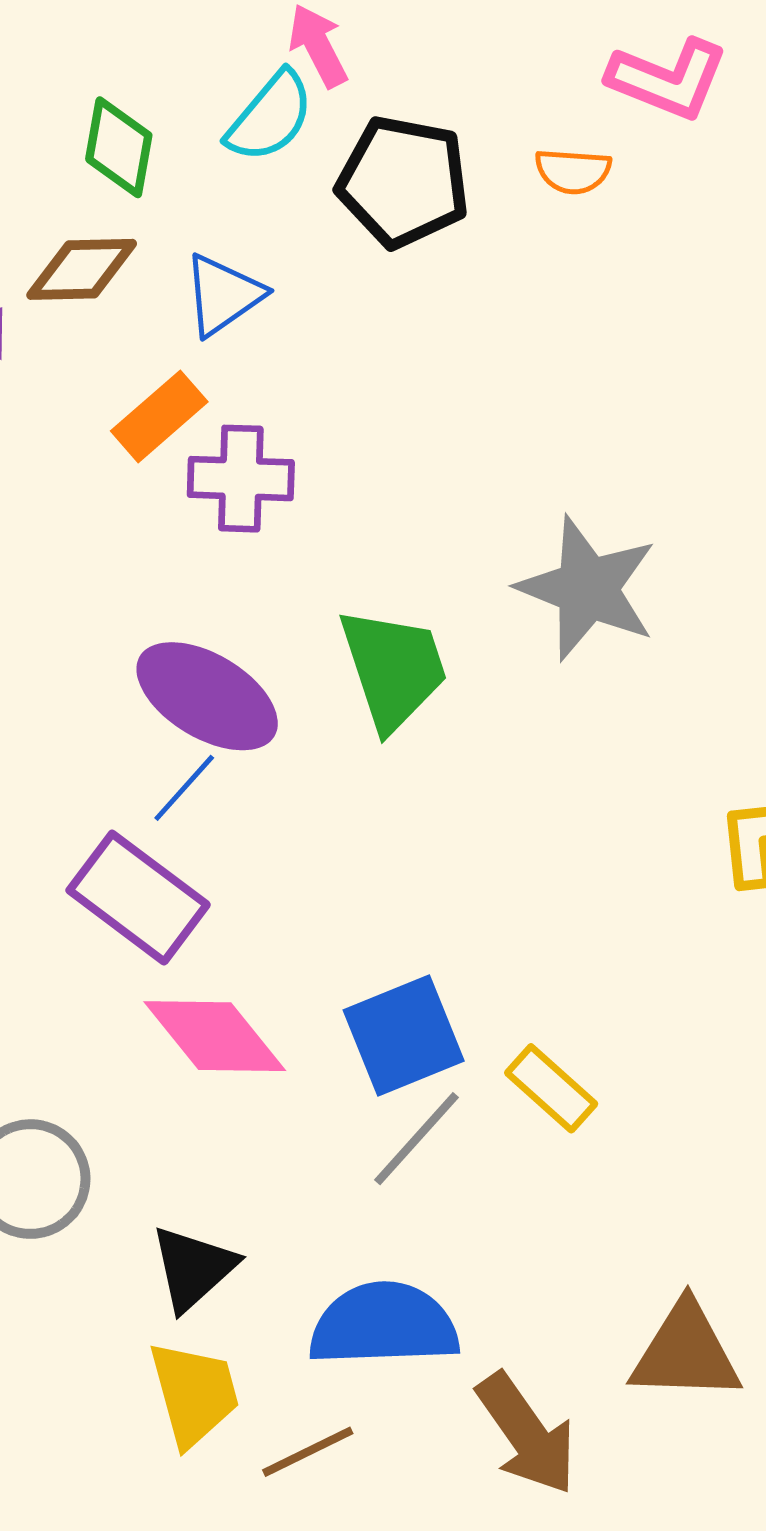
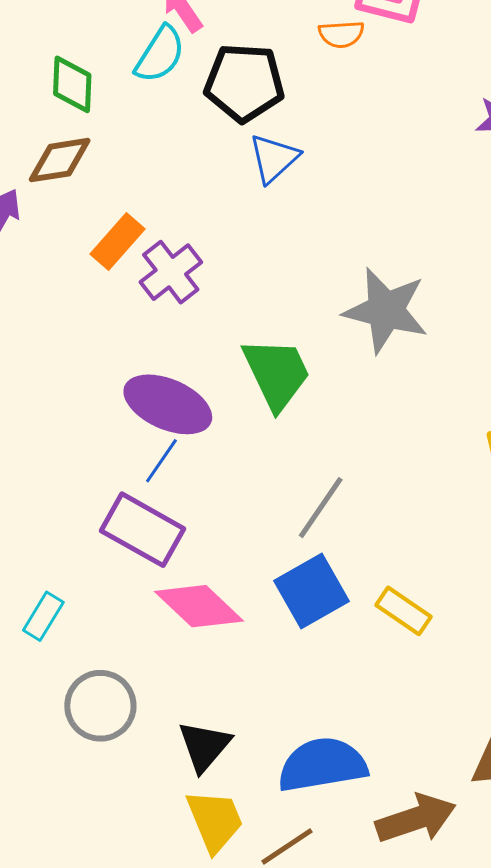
orange semicircle: (573, 171) -> (341, 34), moved
blue triangle: (223, 295) -> (274, 158), moved
purple cross: (241, 479) -> (171, 272), turned -32
gray line: (416, 1139) -> (321, 508), moved
brown arrow: (527, 1434) -> (416, 819), turned -66

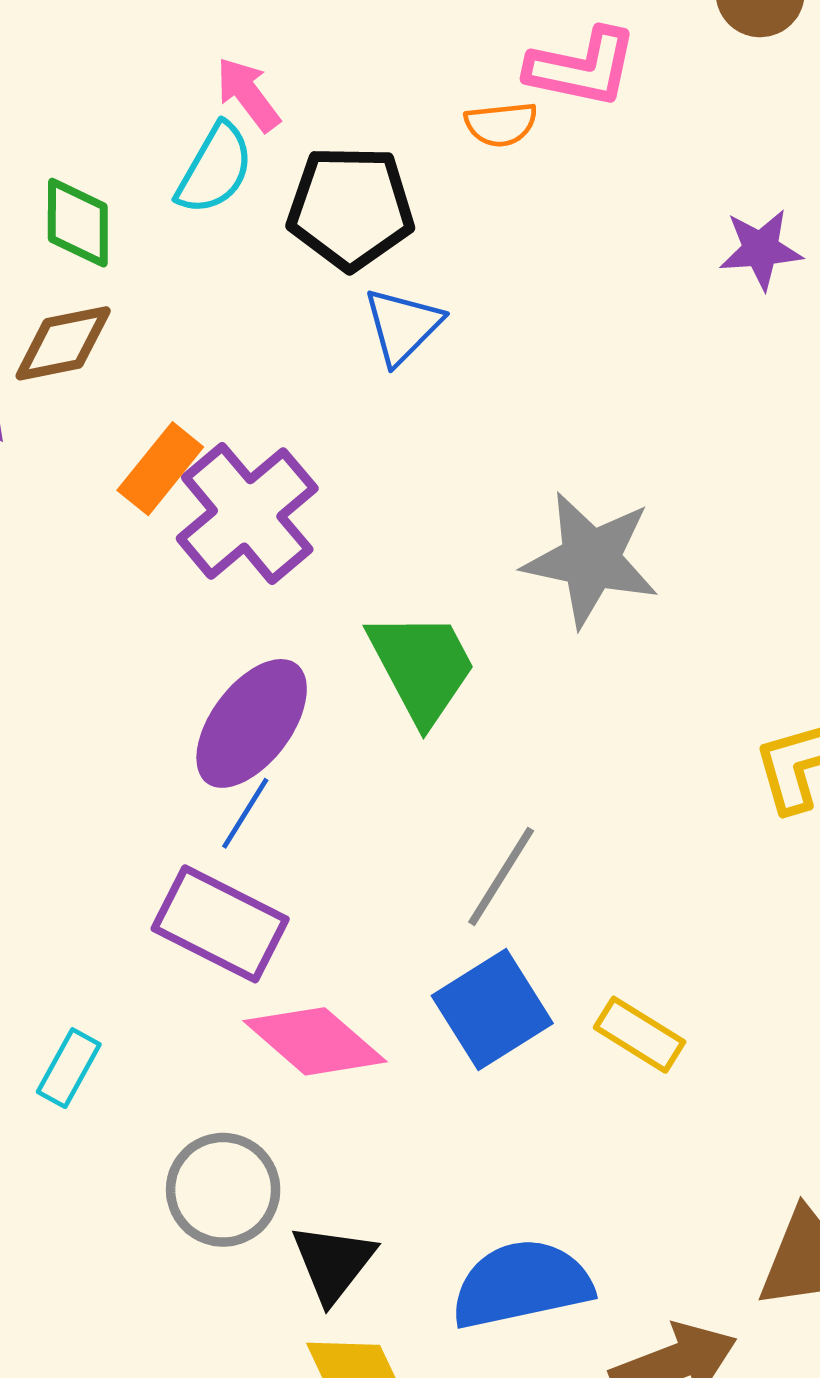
purple cross: (171, 272) -> (247, 513), size x1.4
purple ellipse: (168, 404) -> (252, 723), turned -74
gray circle: (100, 706) -> (223, 1190), moved

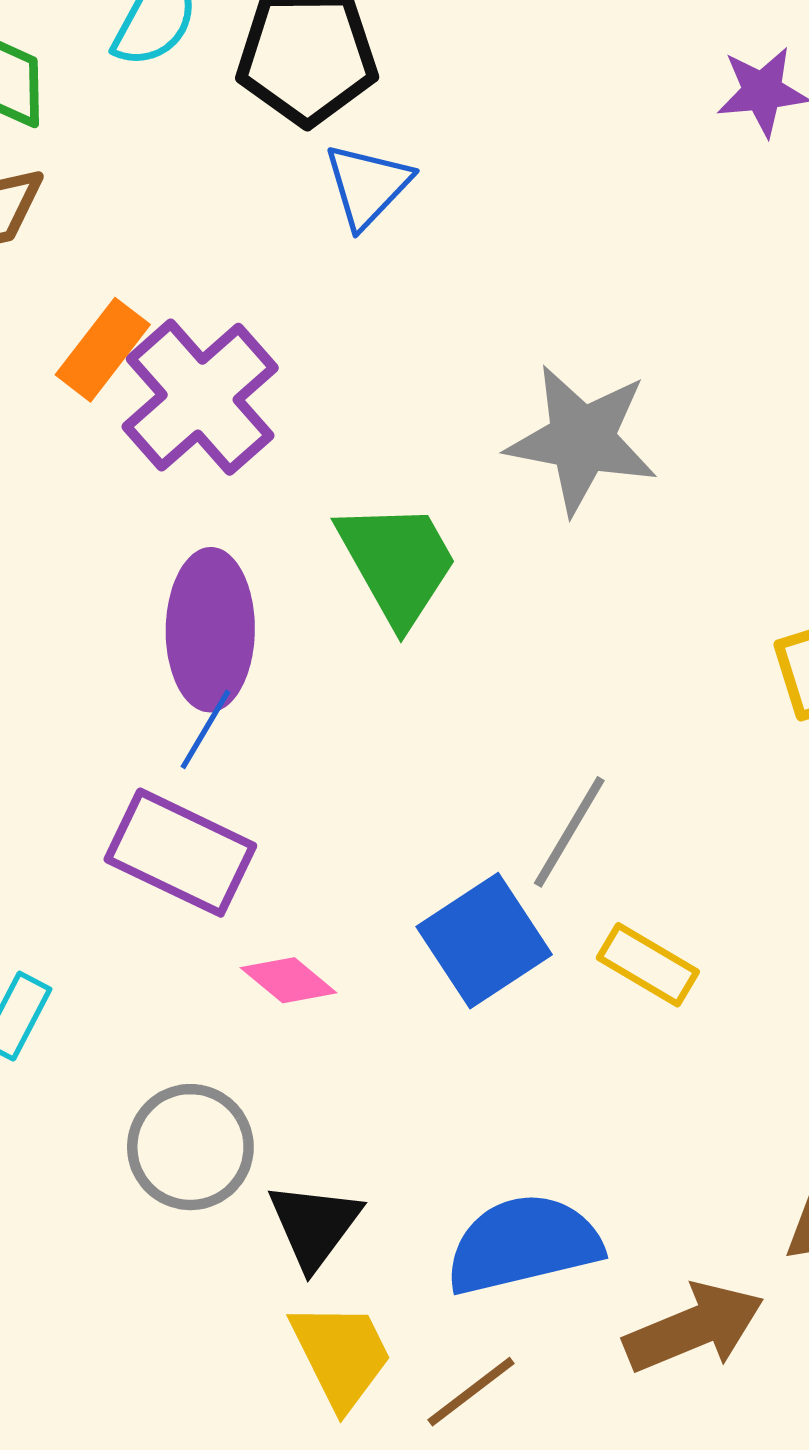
purple ellipse: (252, 723) -> (210, 630), turned -35
gray line: (501, 876) -> (569, 832), moved
pink diamond: (315, 1041) -> (289, 980), size x0.6

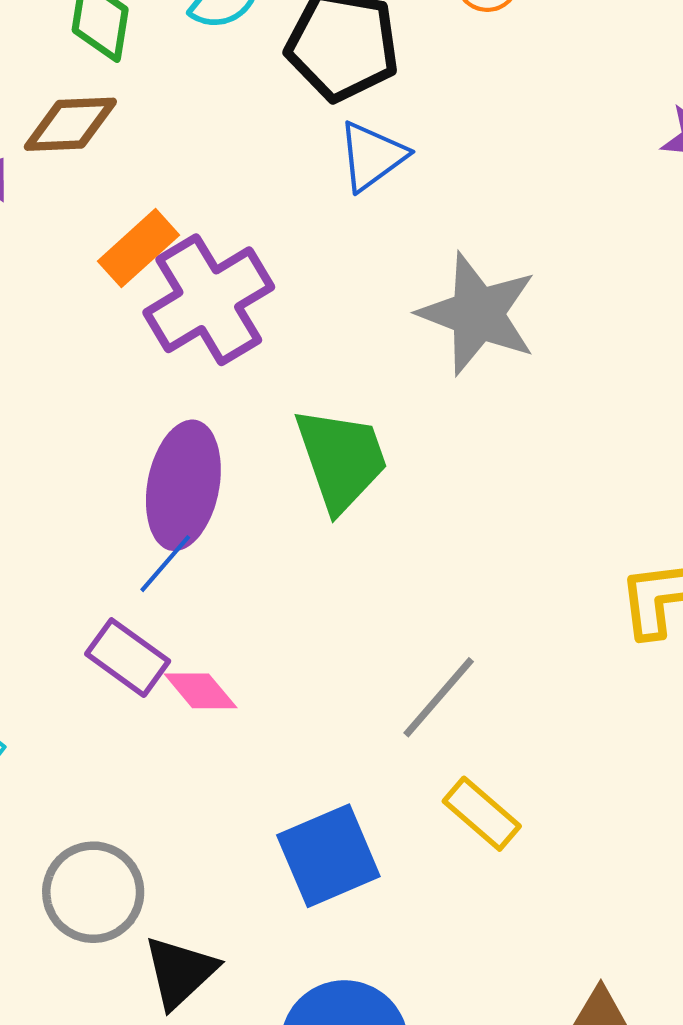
gray star: (582, 439) -> (478, 314), moved
purple rectangle: (180, 853) -> (128, 658), size x0.7
blue square: (484, 941) -> (328, 856), moved
pink diamond: (289, 980) -> (201, 691), moved

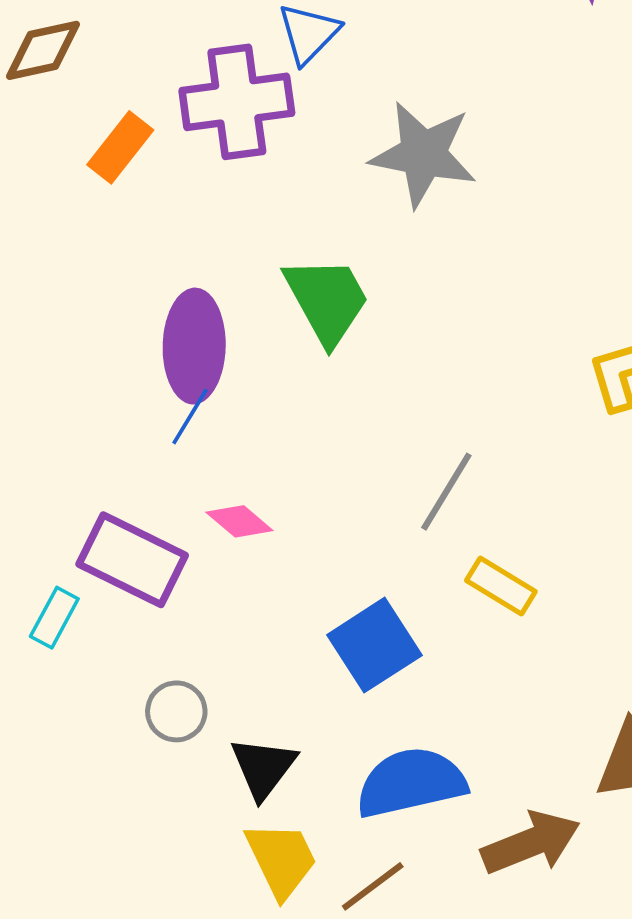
purple cross: (209, 300) -> (237, 102), moved, turned 33
purple rectangle: (128, 658) -> (132, 560), moved, size x1.5
gray circle: (93, 892) -> (176, 711), size x0.7

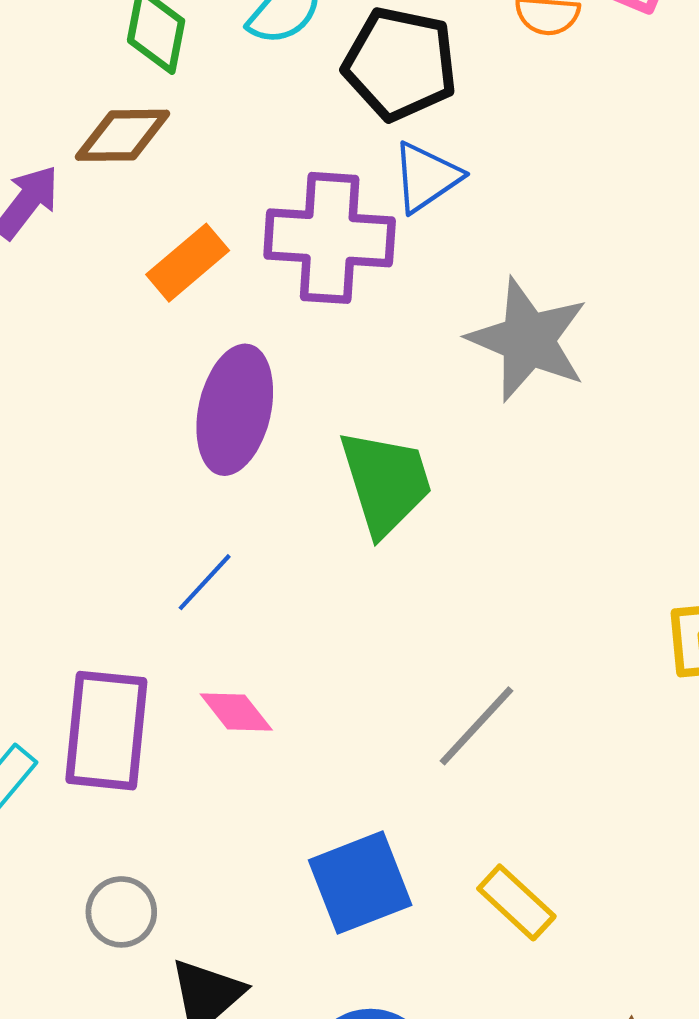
purple ellipse: (194, 346) -> (235, 410), moved
purple rectangle: (132, 560) -> (106, 731), turned 58
yellow rectangle: (501, 586) -> (516, 902), moved

